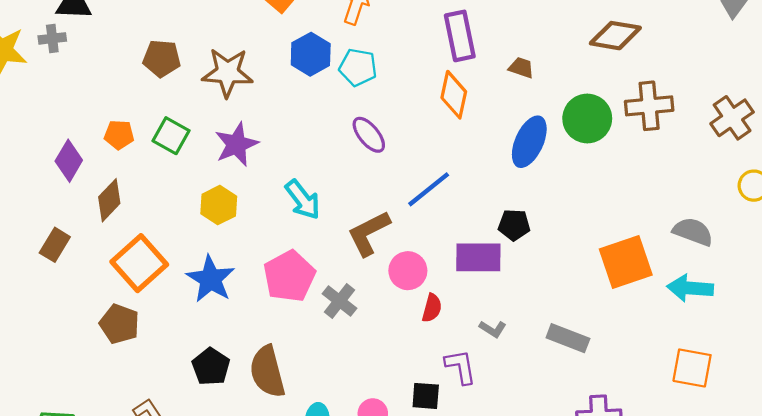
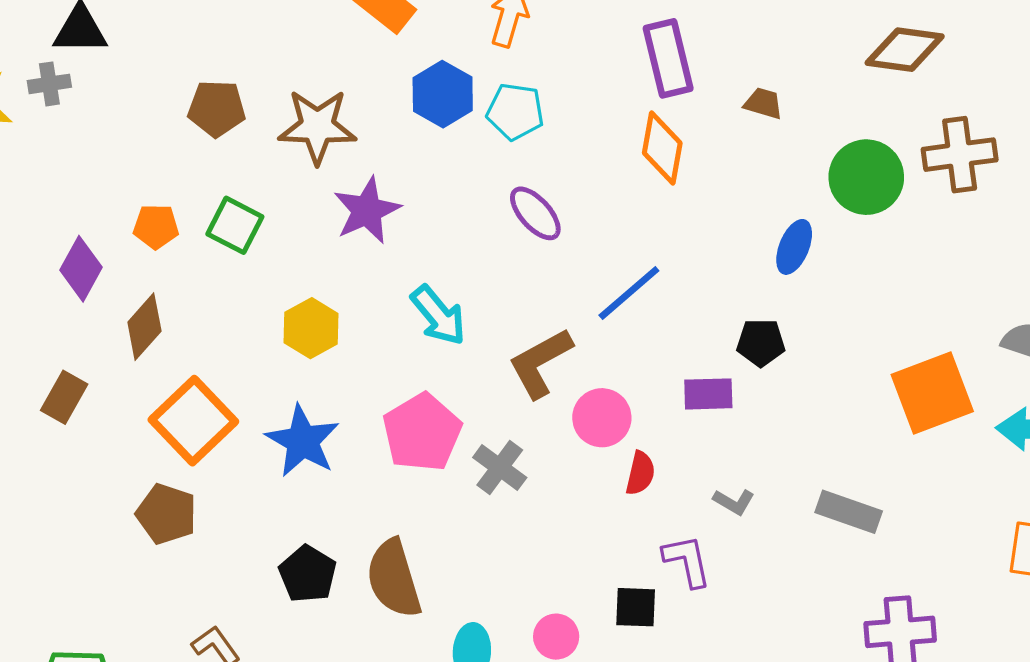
blue ellipse: (529, 142) -> (794, 247), moved, size x0.7
purple star: (236, 144) -> (367, 210), moved
purple rectangle: (478, 257) -> (708, 394), size x0.7

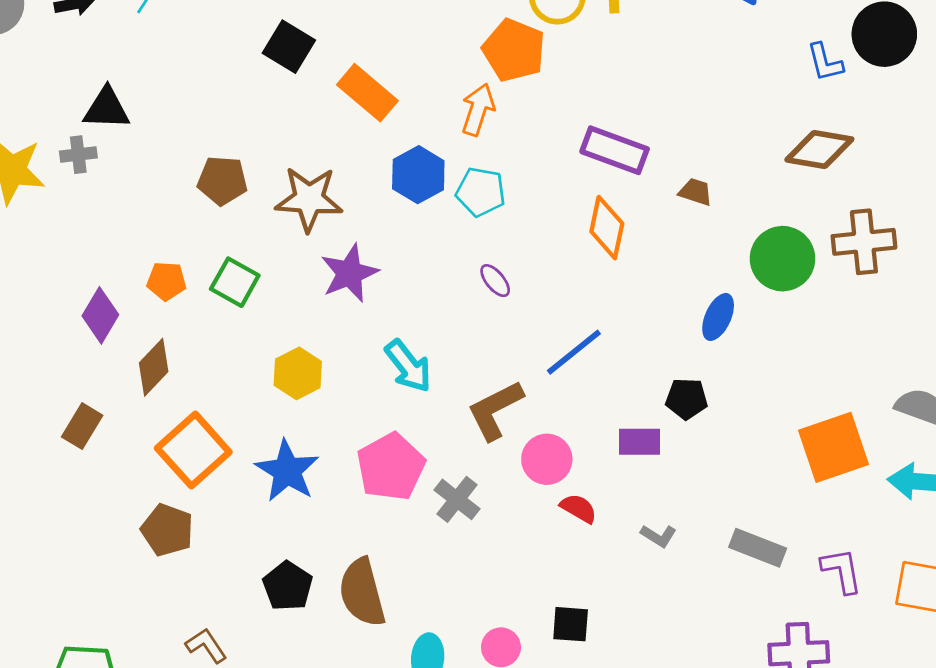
purple rectangle: (668, 58) -> (615, 150), turned -58
purple ellipse: (535, 213) -> (495, 281), size x0.7
red semicircle: (640, 473) -> (579, 508), turned -75
purple L-shape: (687, 561) -> (842, 571), moved

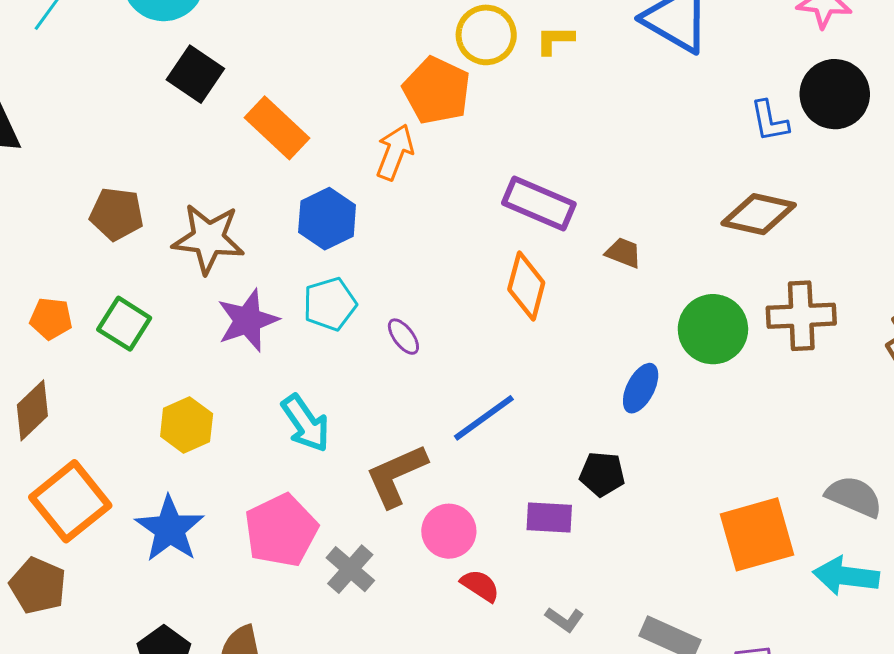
cyan pentagon: (481, 192) -> (330, 304), moved, turned -30

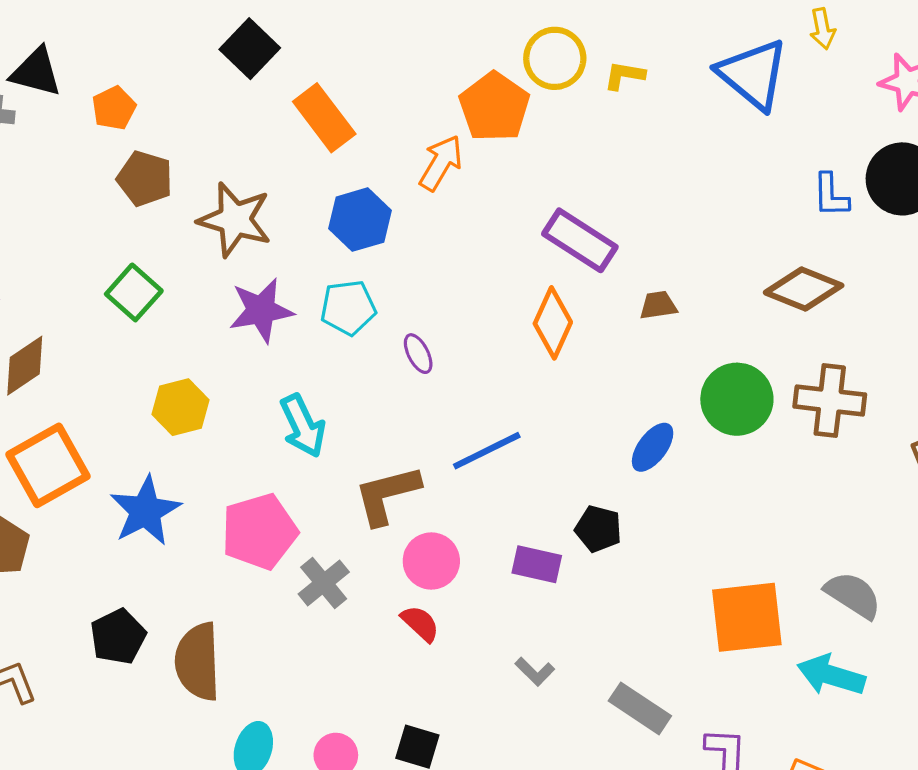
brown trapezoid: (623, 253) -> (658, 305), turned -39
orange pentagon: (51, 319) -> (114, 108), moved, turned 30
red semicircle: (480, 586) -> (420, 623), moved

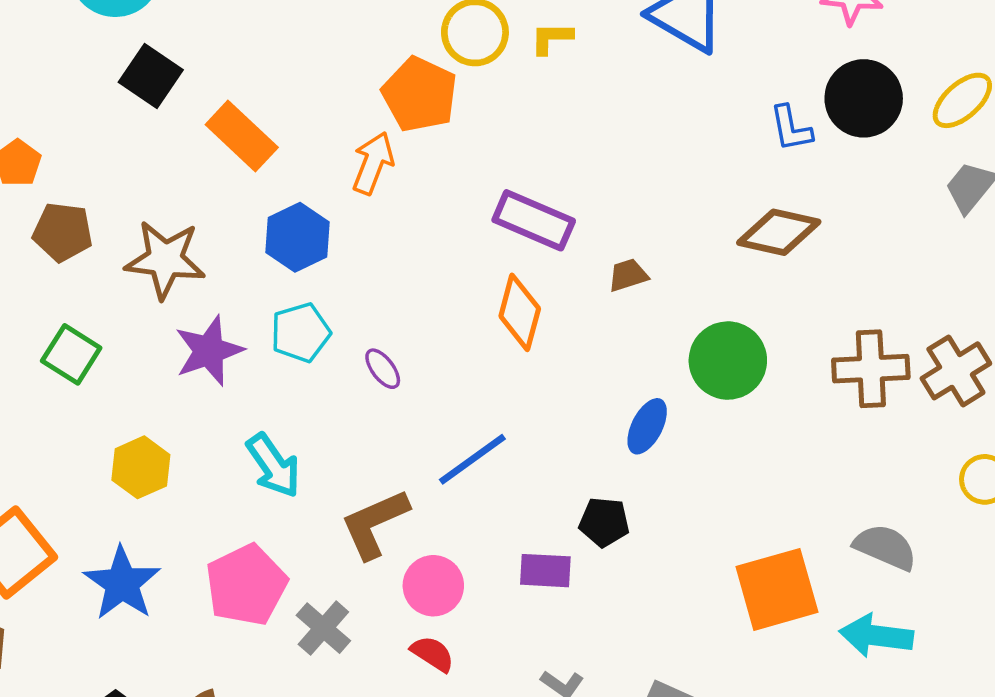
brown cross: (830, 401) -> (871, 369), moved

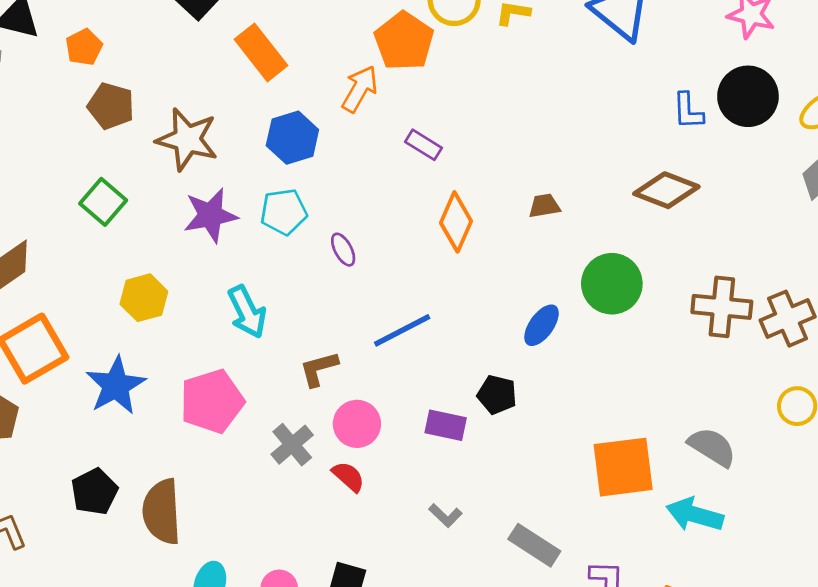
purple rectangle: (534, 220) -> (423, 145), moved, size x0.6
brown L-shape: (375, 524) -> (319, 369), size x0.7
gray cross: (323, 628) -> (292, 445), moved

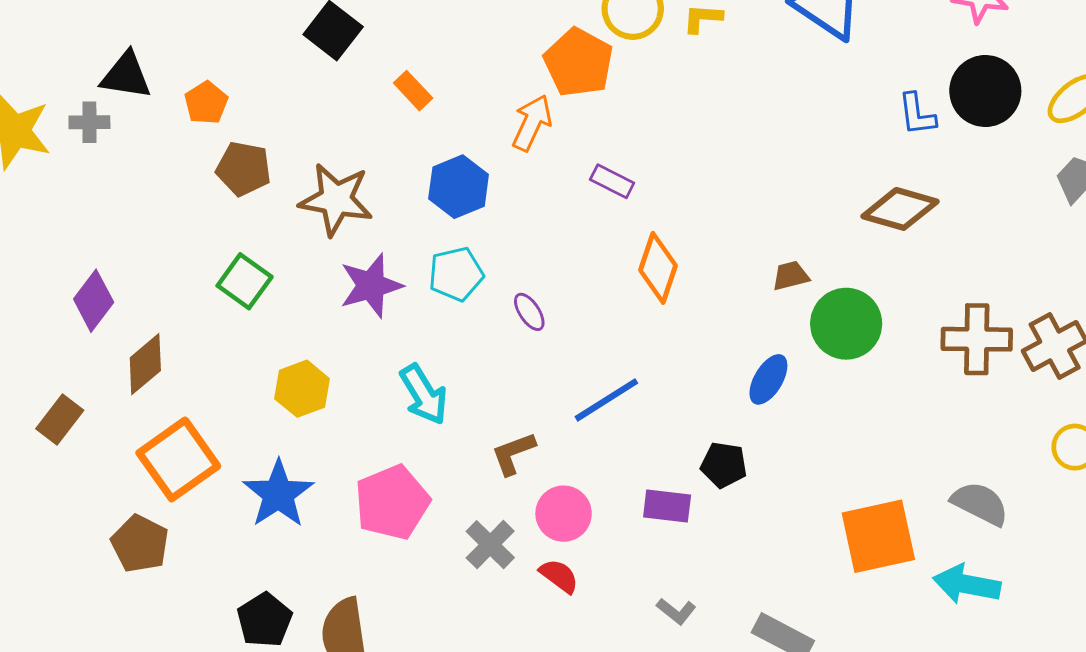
orange rectangle: (261, 52) -> (413, 91), size x0.6
brown trapezoid: (544, 206) -> (791, 276), moved

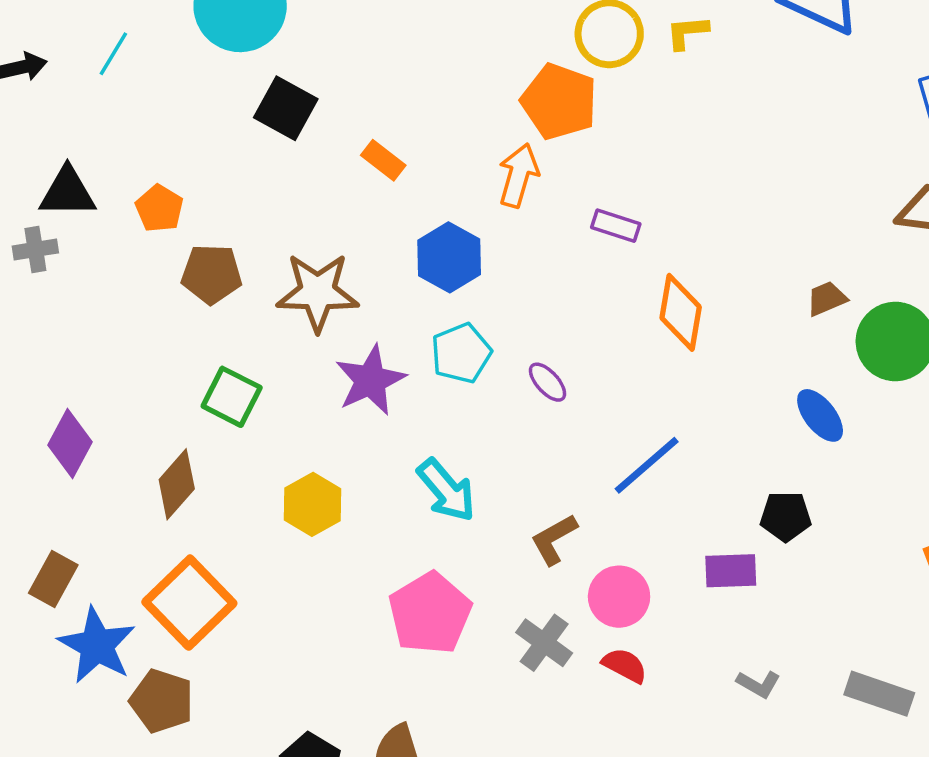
brown diamond: (145, 364) -> (177, 484), moved
blue ellipse: (768, 379) -> (820, 415), turned -60
blue star: (278, 494) -> (97, 645), moved

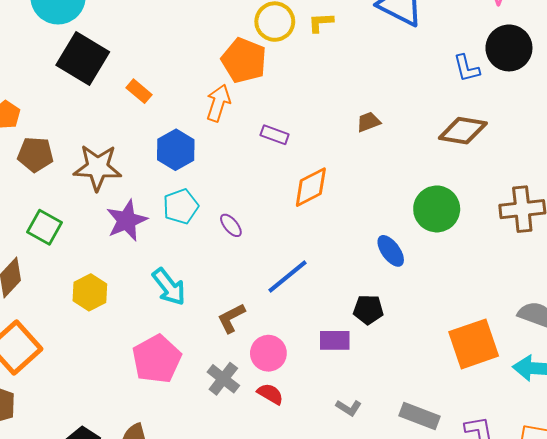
black square: (286, 108) -> (83, 58), size x1.4
brown trapezoid: (827, 299) -> (368, 122), moved
orange diamond: (681, 312) -> (311, 187), turned 51

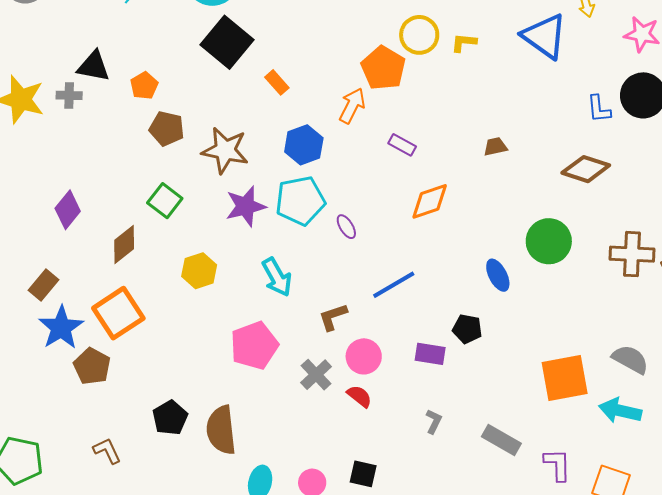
cyan pentagon: (181, 206) -> (300, 201), size x1.4
gray L-shape: (349, 408) -> (434, 421), turned -105

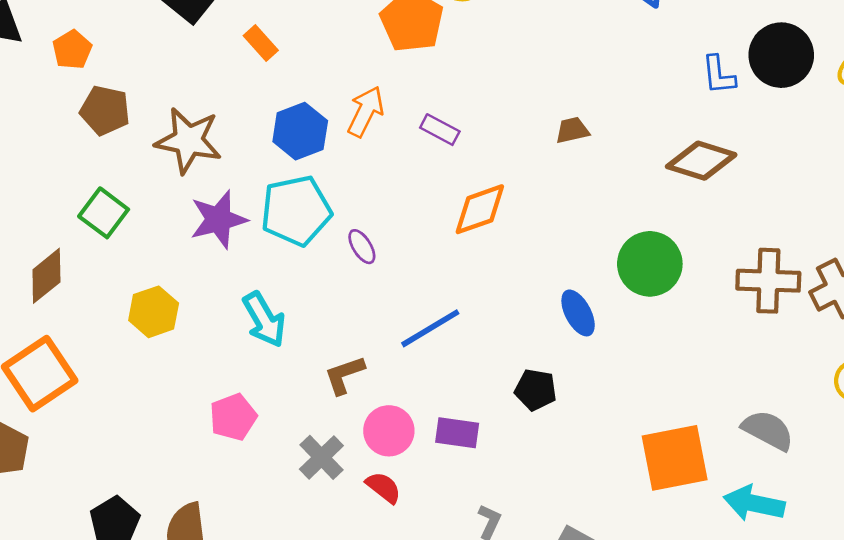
orange arrow: (352, 106) -> (366, 112), moved
pink pentagon: (254, 345) -> (233, 417), size x0.7
purple rectangle: (430, 354) -> (457, 433), moved

